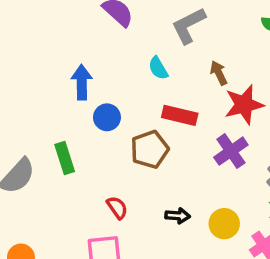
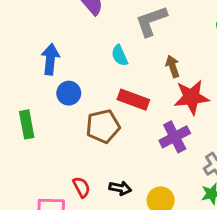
red semicircle: (117, 208) -> (81, 187), moved

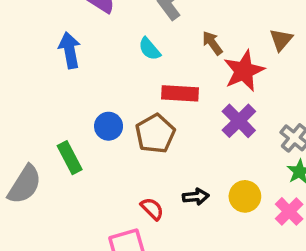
blue arrow: (50, 59) -> (70, 50), moved
blue circle: (69, 93) -> (109, 126), moved

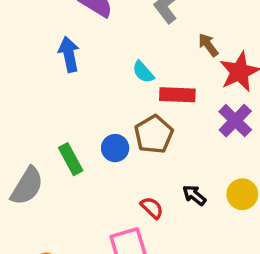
cyan semicircle: (150, 49) -> (143, 72), moved
blue circle: (109, 126) -> (115, 148), moved
black arrow: (196, 197) -> (194, 195), turned -135

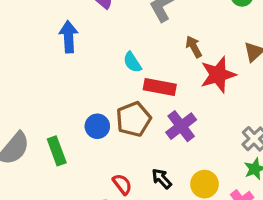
purple cross: (235, 121) -> (181, 126), moved
green rectangle: (71, 159) -> (57, 151), moved

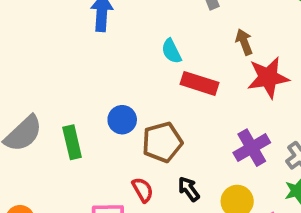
brown pentagon: (134, 119) -> (162, 142), moved
purple cross: (181, 126) -> (252, 148), moved

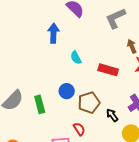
cyan semicircle: (171, 51) -> (76, 58), moved
black arrow: (189, 189) -> (112, 115), moved

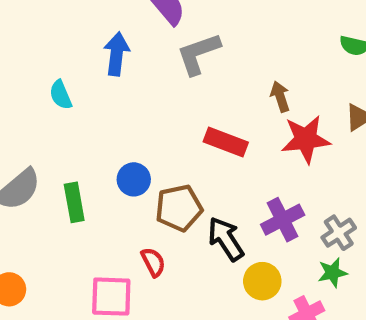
gray L-shape: (116, 18) -> (198, 54), moved
cyan semicircle: (76, 58) -> (61, 95), moved
black arrow: (112, 115) -> (226, 239), size x1.5

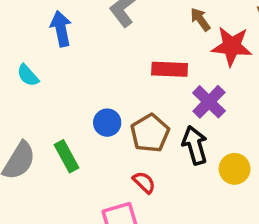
red star: (306, 139) -> (232, 46), turned 30
purple cross: (283, 220) -> (209, 102), moved
black arrow: (226, 239) -> (195, 145), turned 36

